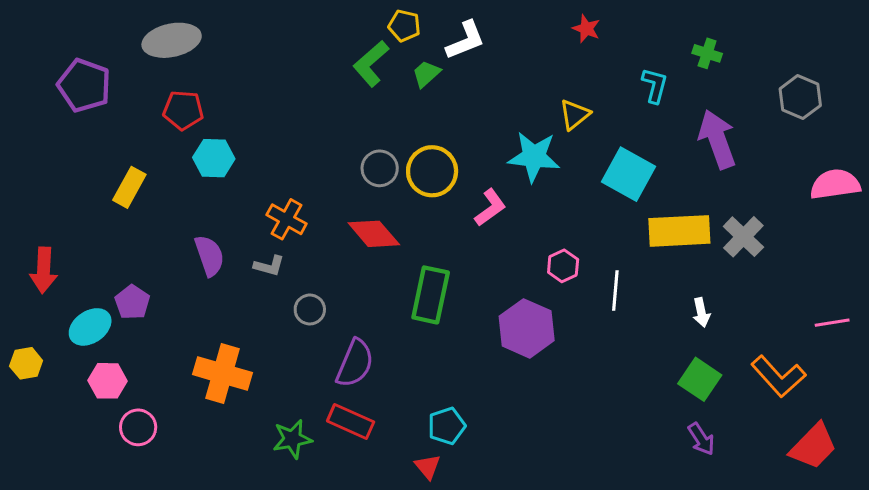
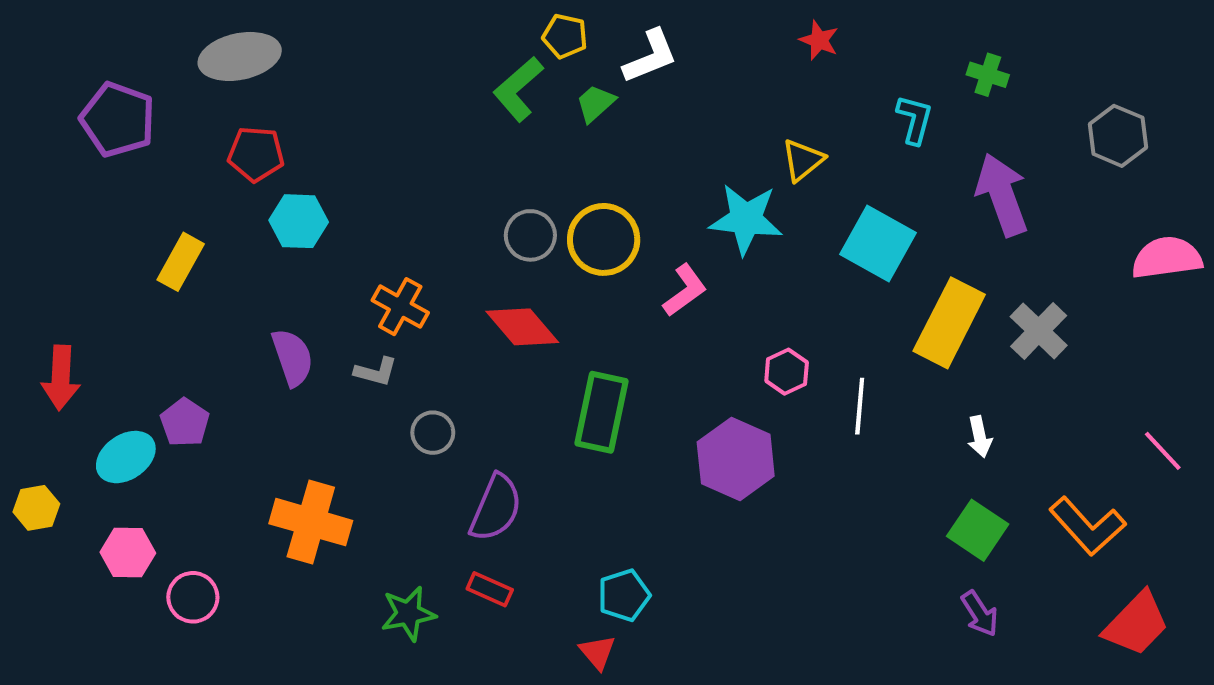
yellow rectangle: (679, 231) -> (949, 323), turned -60
pink line: (832, 323) -> (1163, 451), turned 56
pink hexagon: (108, 381) -> (128, 553), moved
red rectangle: (351, 422) -> (490, 589), size x0.7

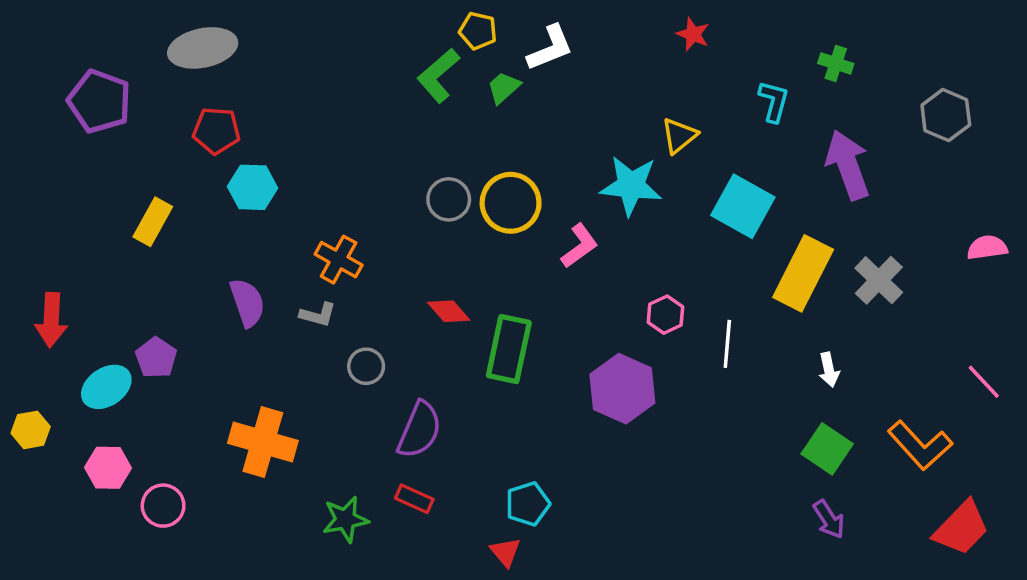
pink semicircle: (1167, 258) -> (987, 248), moved, size x0.7
red diamond: (522, 327) -> (449, 311), moved, size x0.7

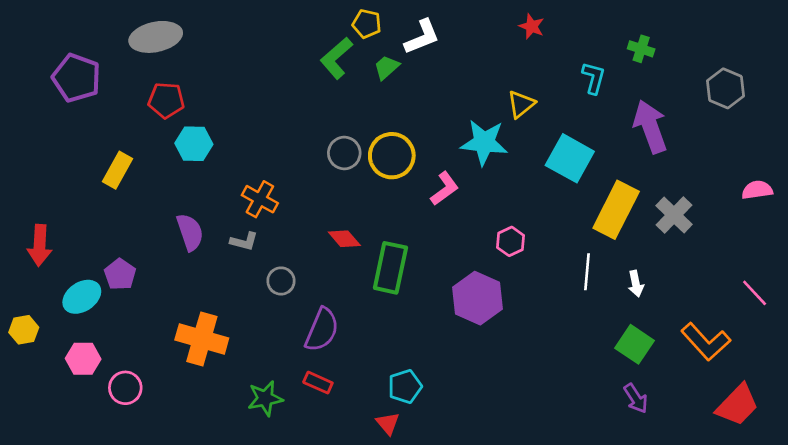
white line: (727, 344) -> (587, 272), moved

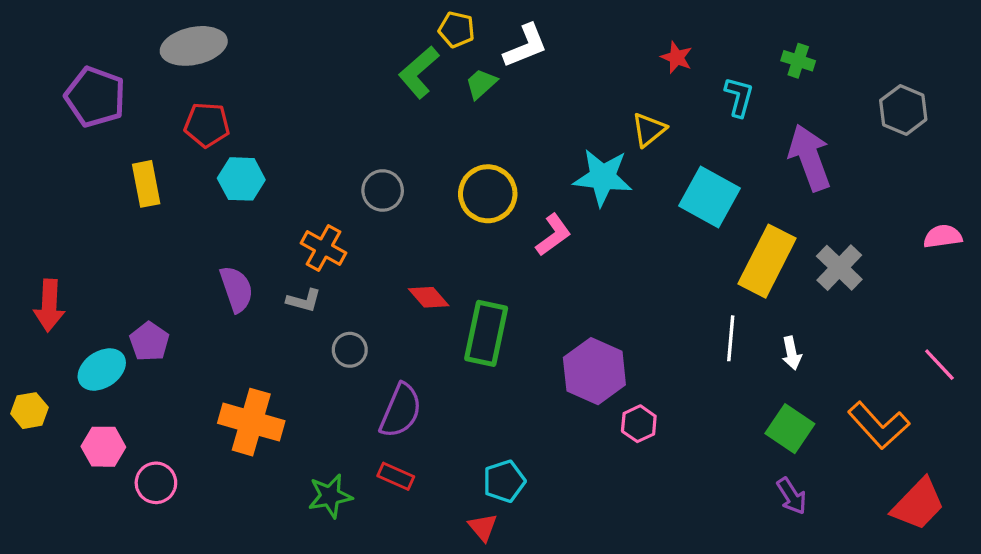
red star: (532, 26) -> (677, 57), moved
gray circle: (344, 153) -> (383, 190), moved
yellow rectangle: (117, 170) -> (146, 184), moved, turned -40
pink hexagon: (510, 241) -> (639, 424), moved

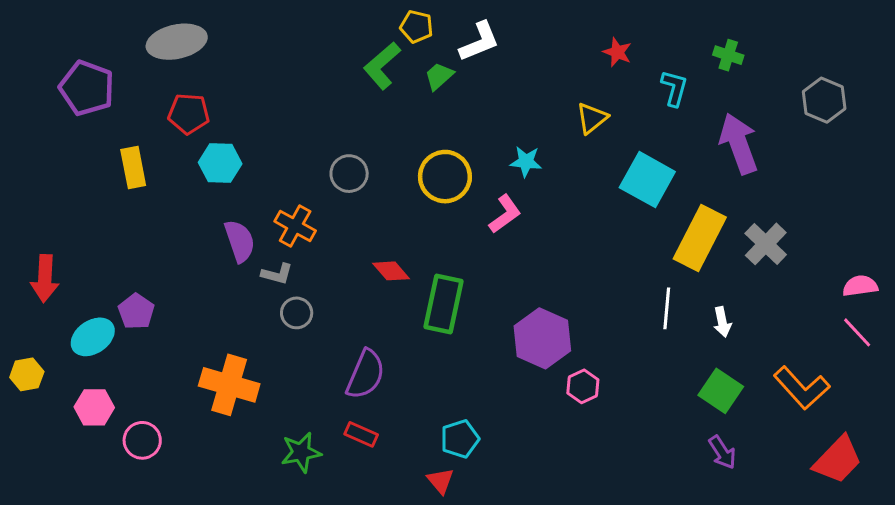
cyan star: (603, 177) -> (526, 162), moved, size x0.6
pink semicircle: (943, 236) -> (860, 286), moved
purple semicircle: (236, 289) -> (240, 241), moved
gray circle: (350, 350) -> (297, 313), moved

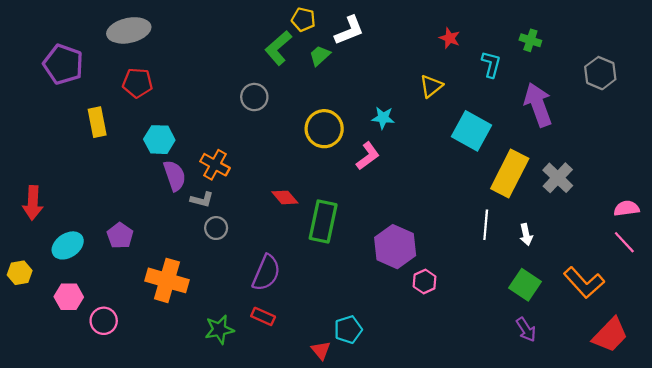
cyan hexagon: (220, 163) -> (159, 140), moved
gray circle: (349, 174) -> (254, 97), moved
purple pentagon: (136, 311) -> (120, 236), moved
cyan pentagon: (460, 439) -> (348, 330), moved

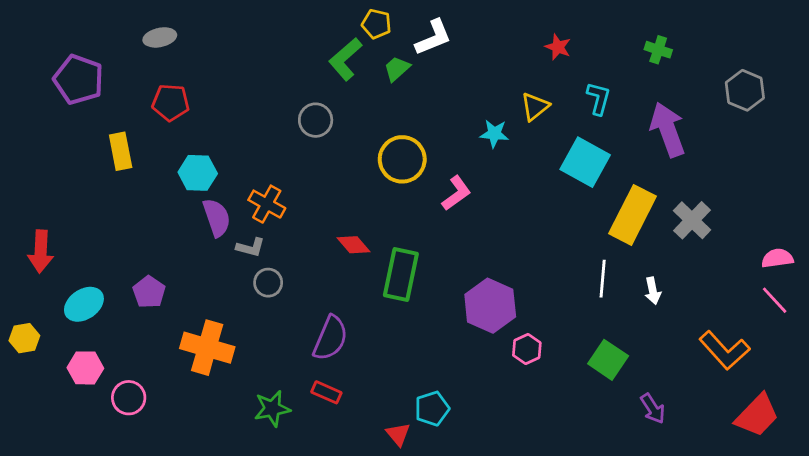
gray ellipse: (129, 30) -> (160, 37), size x0.6
cyan L-shape: (491, 64) -> (599, 98), moved
cyan star: (383, 118) -> (494, 134), moved
green square: (525, 285) -> (608, 360), moved

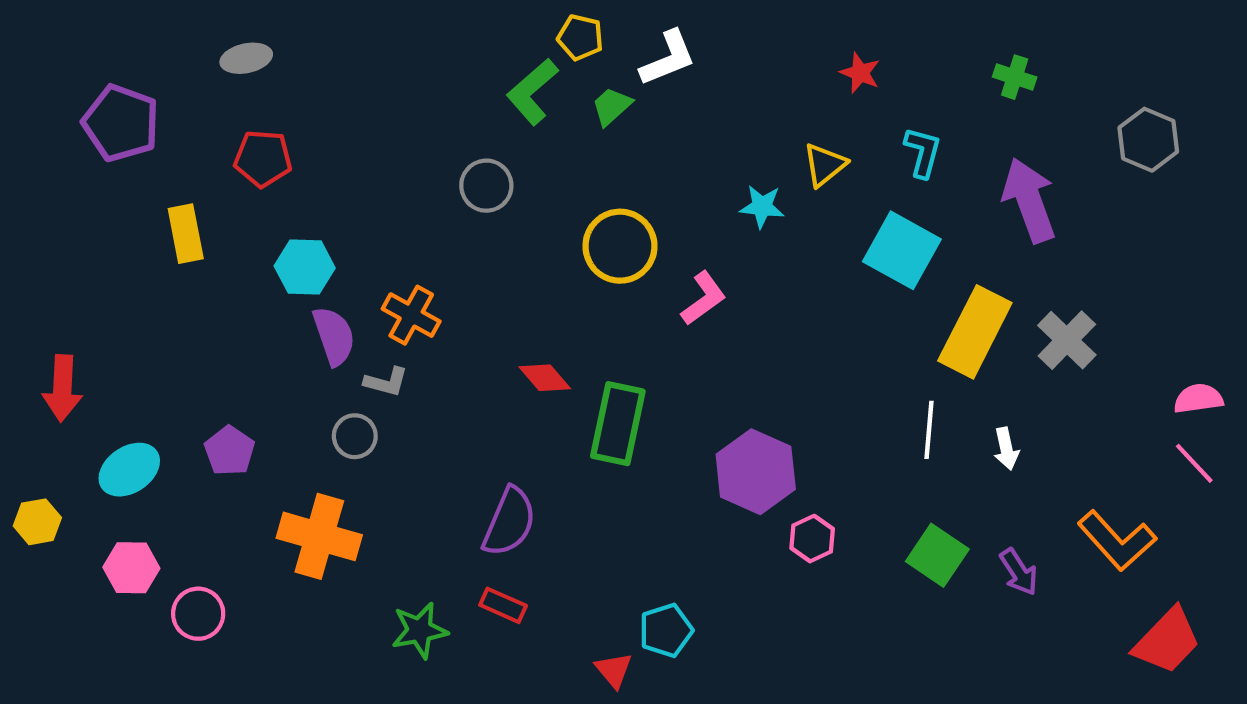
gray circle: (268, 283) -> (355, 436), moved
purple arrow: (653, 409) -> (1019, 572), moved

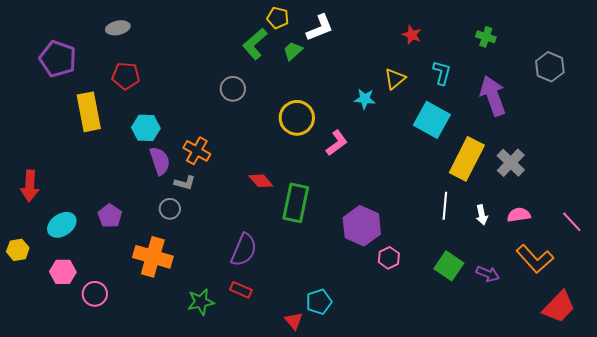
yellow rectangle: (186, 234) -> (89, 112), size x1.4
pink semicircle: (1198, 399) -> (519, 215), moved
purple arrow: (1019, 572) -> (488, 274), turned -35

